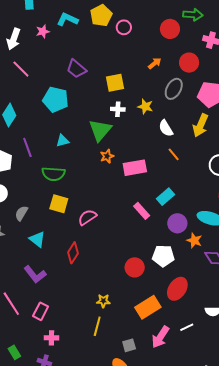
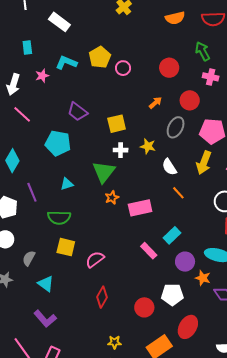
green arrow: (193, 15) -> (203, 51), moved, turned -120
red diamond: (73, 253) -> (102, 297), moved

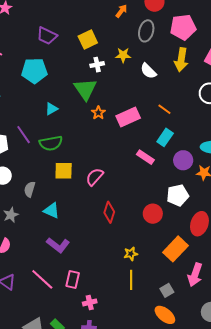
purple line: (32, 192) -> (24, 135), moved
orange line: (178, 193) -> (164, 109), moved

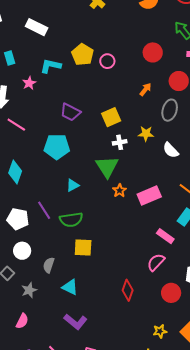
pink semicircle: (95, 177) -> (156, 262), moved
yellow star: (131, 254) -> (160, 331), moved

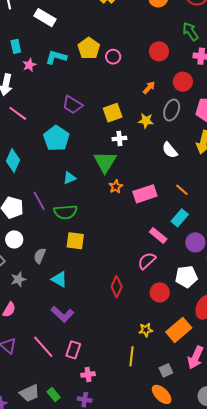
pink star: (29, 83) -> (29, 65), moved
yellow star: (146, 134) -> (146, 121), moved
cyan pentagon: (57, 147) -> (56, 138), turned 30

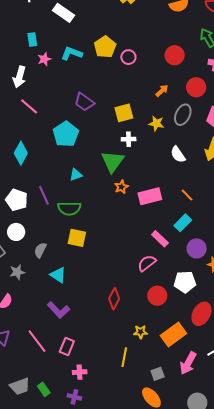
red diamond: (117, 287) -> (114, 299), moved

